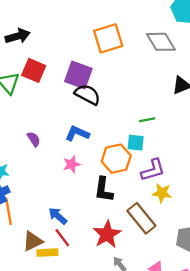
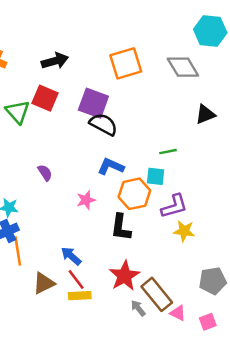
black arrow: (18, 36) -> (55, 61), moved
blue L-shape: (77, 133) -> (111, 166), moved
brown rectangle: (141, 218) -> (157, 294), moved
yellow rectangle: (47, 253) -> (80, 296), moved

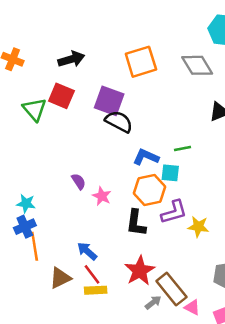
blue L-shape: (111, 166) -> (146, 157), moved
purple semicircle: (45, 173) -> (79, 181), moved
pink star: (86, 200) -> (102, 196), turned -30
purple L-shape: (174, 206) -> (174, 212), moved
gray arrow: (138, 308) -> (153, 302), turned 91

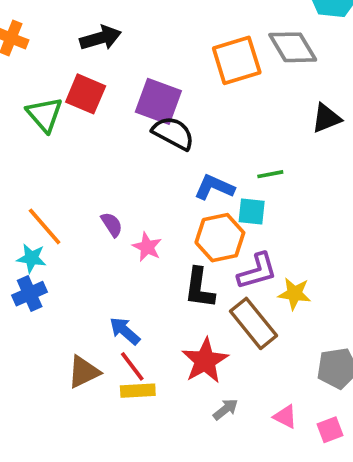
orange square: (141, 62) -> (237, 60), moved
orange line: (35, 246) -> (45, 226), moved, turned -32
brown rectangle: (171, 289) -> (253, 323), moved

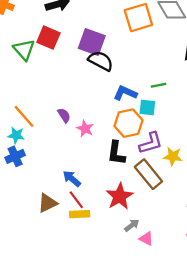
pink triangle: (285, 417) -> (146, 239), moved

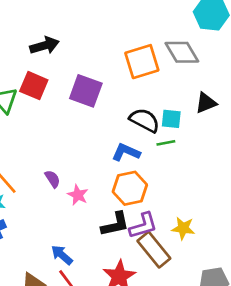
black semicircle: (101, 61) -> (145, 120), moved
cyan square: (147, 108) -> (171, 119), moved
purple L-shape: (151, 143) -> (143, 226), moved
black L-shape: (116, 153) -> (115, 224), turned -110

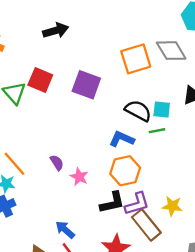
black arrow: (45, 46) -> (56, 31), moved

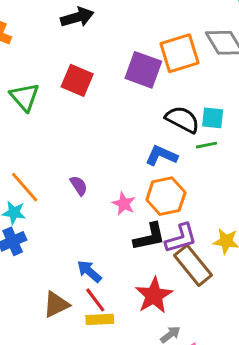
red square: (40, 80) -> (77, 80), moved
purple square: (86, 85) -> (143, 70), moved
pink star: (79, 177) -> (124, 204), moved

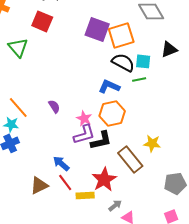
orange square: (179, 53) -> (121, 35), moved
red square: (77, 80) -> (42, 21), moved
purple L-shape: (181, 238) -> (84, 134), moved
yellow rectangle: (100, 319) -> (85, 195), moved

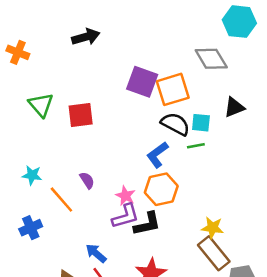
red square: (42, 21) -> (81, 115), moved, turned -30
blue L-shape: (109, 86) -> (157, 155), turned -60
orange line: (18, 107) -> (61, 200), moved
cyan star: (11, 124) -> (32, 175), moved
brown rectangle: (130, 159) -> (214, 253), moved

